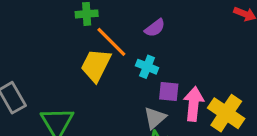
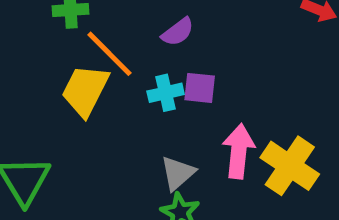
cyan cross: (147, 67) -> (166, 93), turned -35
purple square: (169, 92) -> (200, 88), moved

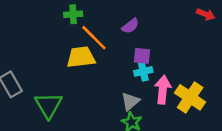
yellow trapezoid: (85, 90) -> (81, 57), turned 56
cyan cross: (166, 93) -> (143, 71), moved

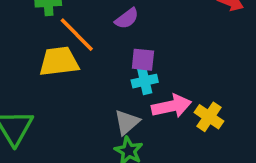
pink arrow: (163, 90) -> (172, 106), turned 72
yellow cross: (190, 97) -> (209, 117), size x0.7

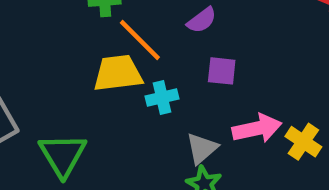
cyan cross: (145, 81) -> (162, 97), moved

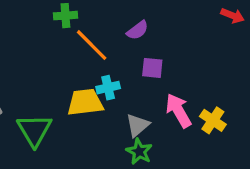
yellow trapezoid: (118, 73) -> (85, 102), moved
pink arrow: (257, 128) -> (178, 111), turned -108

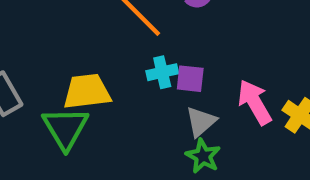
purple square: (152, 68) -> (190, 79), moved
yellow trapezoid: (85, 102) -> (87, 92), moved

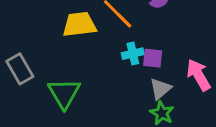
yellow trapezoid: (87, 92) -> (79, 25), moved

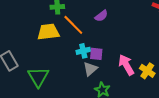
gray triangle: (160, 89) -> (90, 69), moved

